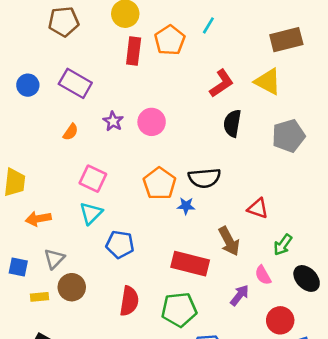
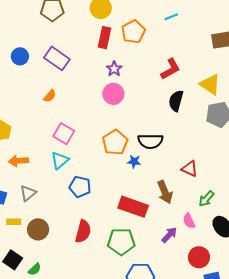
cyan line: (208, 25) -> (171, 17), moved, turned 32
yellow triangle: (268, 82) -> (210, 84), moved
purple star: (113, 121) -> (114, 69), moved
brown circle: (72, 287) -> (38, 229), moved

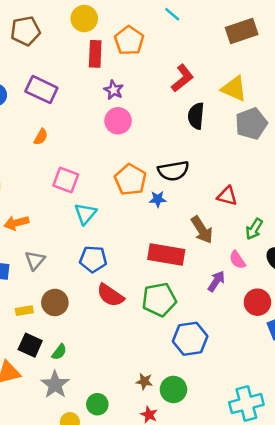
cyan line: (171, 17) -> (172, 14), turned 72
cyan triangle: (60, 160) -> (85, 214), moved
blue pentagon: (80, 187) -> (93, 259), moved
yellow rectangle: (14, 222) -> (24, 311), moved
red semicircle: (83, 231) -> (110, 295), turned 120

